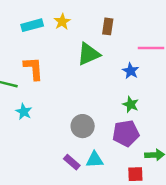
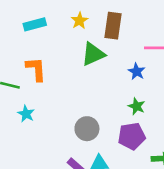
yellow star: (62, 22) -> (79, 21), moved
brown rectangle: (108, 26) -> (113, 26), size x1.5

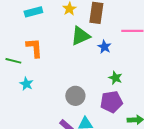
blue star: (137, 72) -> (104, 47), moved

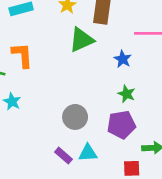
blue star: (104, 47) -> (123, 59), moved

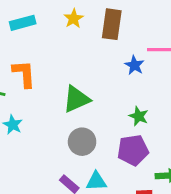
green triangle: (82, 40) -> (76, 99), moved
blue star: (123, 59) -> (134, 65), moved

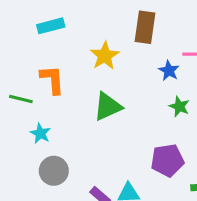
yellow star: (74, 19) -> (105, 56), moved, size x1.4
green star: (139, 116) -> (179, 106), moved
gray circle: (82, 142) -> (54, 171), moved

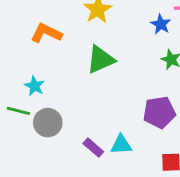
orange L-shape: (52, 80) -> (46, 33), turned -60
green line: (21, 99) -> (18, 111), moved

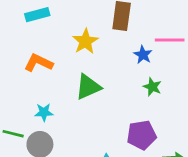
cyan star: (35, 86) -> (44, 112), moved, turned -30

